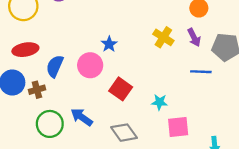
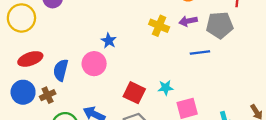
purple arrow: (194, 38) -> (188, 21), turned 114
red square: (121, 89) -> (134, 93), moved

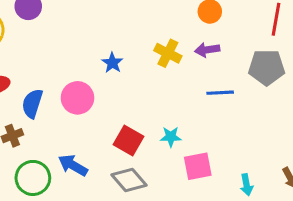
gray pentagon: (220, 25) -> (267, 67), moved
blue star: (109, 41) -> (112, 63), moved

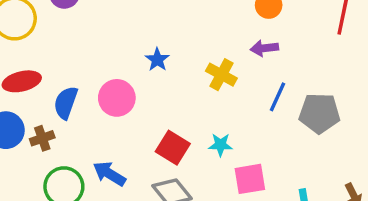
yellow cross: (168, 53) -> (221, 75), moved
gray pentagon: (267, 67) -> (320, 113), moved
blue line: (220, 93) -> (277, 97), turned -64

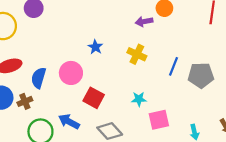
purple arrow: (264, 48) -> (144, 22), moved
red square: (173, 148) -> (94, 98), moved

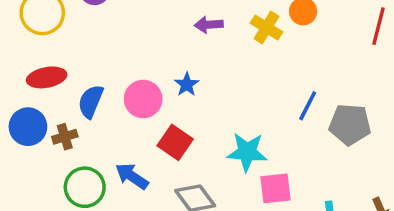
purple arrow: (144, 22) -> (209, 25), moved
blue star: (95, 47) -> (187, 84), moved
yellow cross: (137, 54) -> (267, 27), moved
cyan star: (139, 99) -> (247, 152), size x1.6

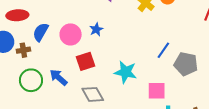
red square: (175, 142) -> (86, 61), turned 30
pink square: (275, 188) -> (157, 91), moved

